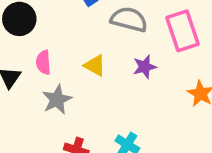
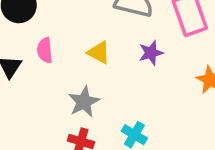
gray star: (57, 100) -> (84, 102), moved

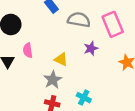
yellow triangle: (99, 52) -> (61, 59), moved

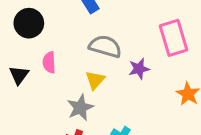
gray semicircle: (79, 20) -> (105, 46), moved
yellow triangle: (61, 59) -> (95, 80), turned 40

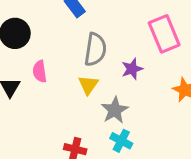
gray semicircle: (105, 46) -> (95, 49), turned 88
gray star: (80, 108) -> (115, 110), moved

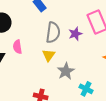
purple star: (132, 69) -> (75, 34), moved
cyan cross: (121, 141) -> (86, 89), moved

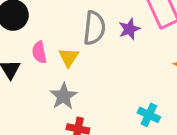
yellow triangle: (49, 55) -> (69, 57), moved
gray star: (66, 71) -> (63, 96), moved

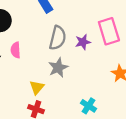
yellow triangle: (69, 57) -> (37, 87), moved
gray star: (63, 96) -> (58, 68), moved

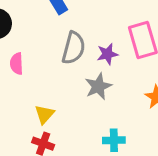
gray star: (58, 68) -> (98, 86), moved
cyan cross: (89, 106) -> (114, 140), turned -35

